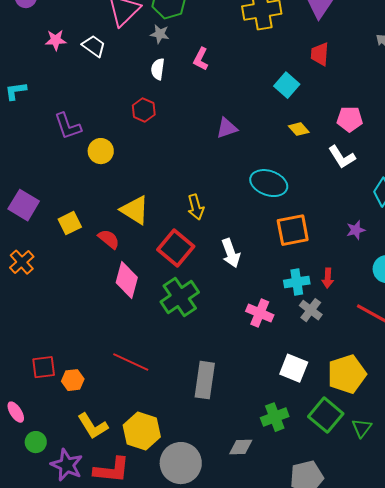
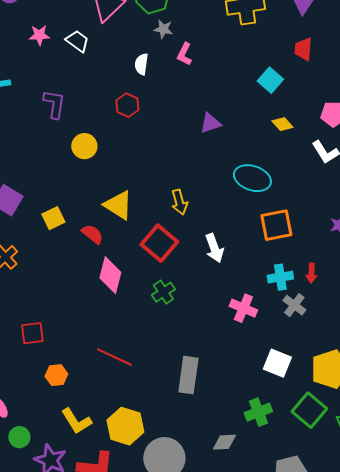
gray star: (160, 34) -> (163, 29), moved
purple L-shape: (68, 126) -> (54, 104), moved, turned -152
green cross: (180, 297) -> (163, 292), size x0.6
red square: (44, 367) -> (32, 333), moved

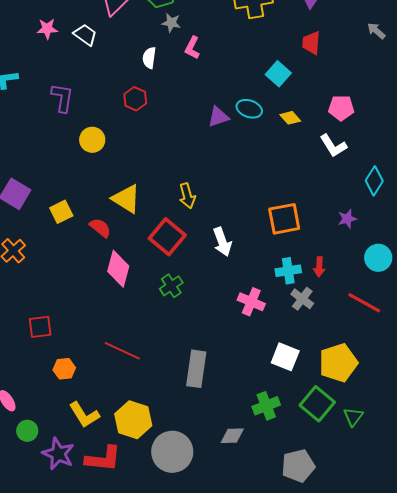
cyan ellipse: (252, 178) -> (249, 109), moved, size x0.7

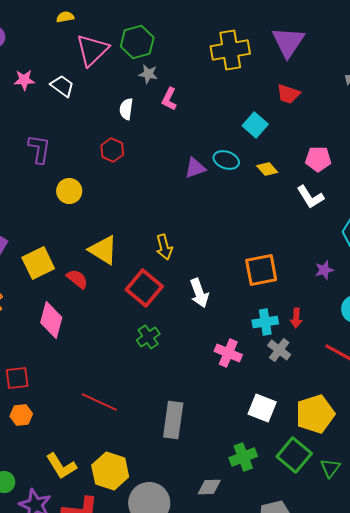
red trapezoid: (311, 43) -> (288, 94), turned -75
yellow square: (61, 212) -> (38, 263), size x1.4
pink diamond: (118, 269) -> (51, 320), moved
orange hexagon: (64, 369) -> (21, 415), moved

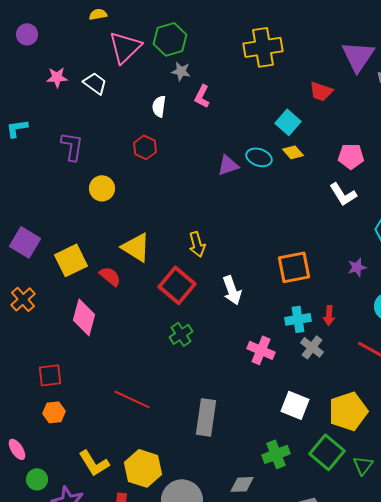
purple triangle: (288, 42) -> (358, 56), moved
yellow diamond: (267, 169) -> (293, 152), moved

